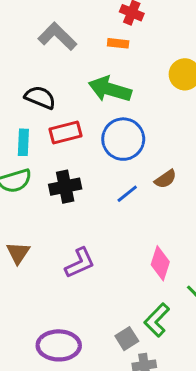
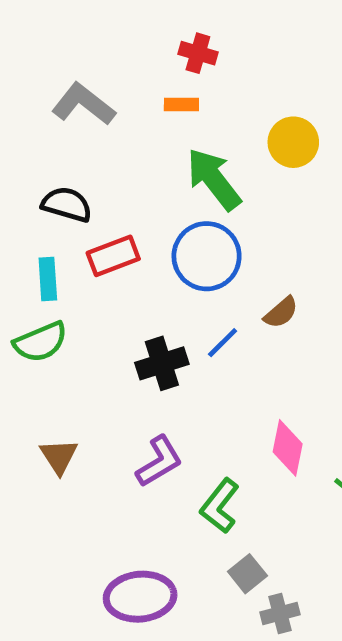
green arrow: (110, 89) -> (214, 179), moved, turned 42
black cross: (65, 187) -> (162, 363), moved
green L-shape: (157, 320) -> (220, 506), moved

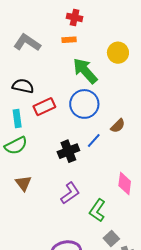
brown triangle: (59, 456) -> (23, 183), moved

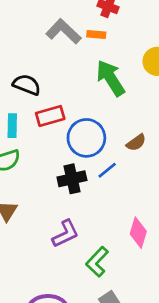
gray L-shape: (27, 43) -> (63, 31), moved
blue circle: (84, 104) -> (86, 138), moved
brown semicircle: (118, 126) -> (136, 143), moved

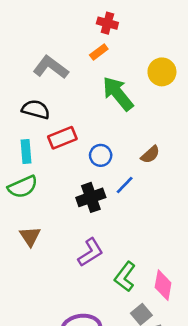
gray L-shape: (63, 31) -> (51, 67), moved
orange rectangle: (96, 34) -> (99, 52), turned -36
blue circle: (86, 138) -> (101, 155), size x0.6
pink diamond: (138, 233) -> (163, 285), moved

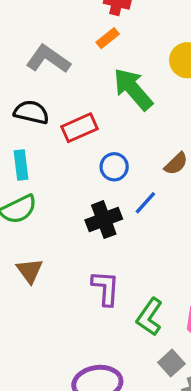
red rectangle: (62, 138) -> (80, 128), moved
purple L-shape: (91, 252) -> (106, 288), turned -52

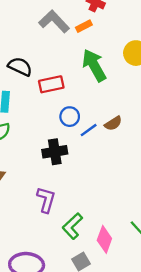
gray L-shape: (48, 59) -> (54, 21), moved
blue line: (145, 203) -> (89, 130), moved

